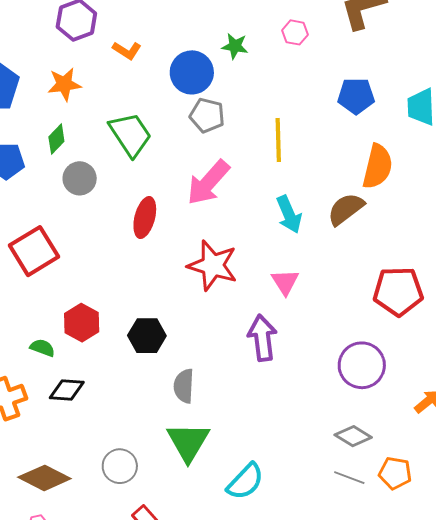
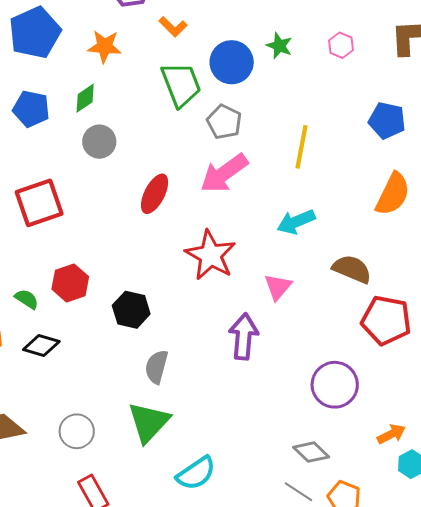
gray pentagon: (207, 115) -> (224, 122), moved
green trapezoid: (130, 134) -> (181, 84), moved
brown semicircle: (346, 209) -> (352, 269), moved, turned 48
cyan arrow: (289, 214) -> (296, 222), turned 78

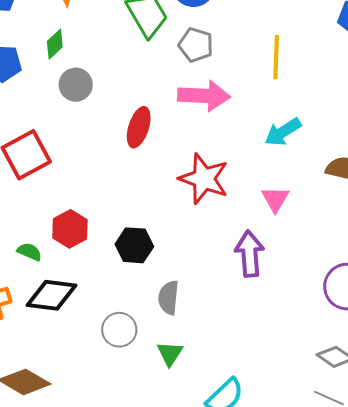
pink arrow: (224, 173) -> (204, 96), turned -132
black diamond: (41, 346) -> (51, 295), size x1.4
green triangle: (149, 422) -> (170, 354), size x0.6
gray circle: (77, 431) -> (119, 330), moved

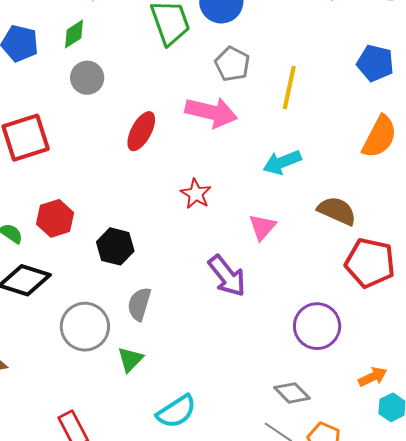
gray pentagon: (196, 45) -> (232, 64), moved
red star: (204, 179) -> (196, 194), size x0.6
purple arrow: (250, 254) -> (227, 276), turned 135
gray circle: (119, 330) -> (85, 327), size x1.4

